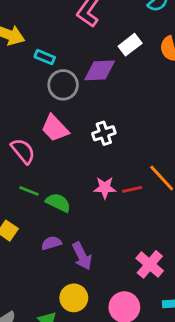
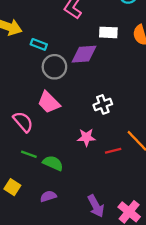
white rectangle: (130, 45) -> (108, 32), turned 42
white cross: (104, 133) -> (103, 104), moved
pink star: (105, 188) -> (86, 137), moved
purple arrow: (82, 256) -> (96, 206), moved

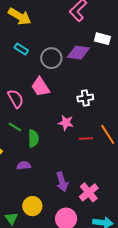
cyan rectangle: (39, 44) -> (21, 49), moved
green semicircle: (53, 163) -> (33, 138), turned 54

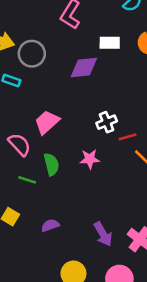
gray circle: (51, 58) -> (32, 54), moved
pink trapezoid: (40, 87) -> (47, 122), turned 95
green semicircle: (33, 138) -> (51, 164), moved
red line: (86, 139) -> (128, 137), moved

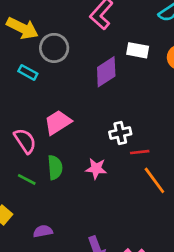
purple diamond: (84, 68) -> (106, 72), turned -36

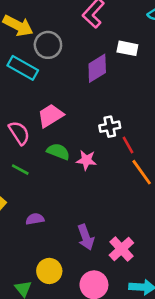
cyan rectangle: (28, 72) -> (23, 68), size x1.6
red line: (140, 152) -> (128, 145), turned 66
green semicircle: (55, 167) -> (58, 152), moved, turned -65

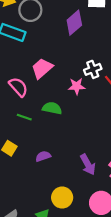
green semicircle: (58, 152) -> (52, 108), moved
pink star: (86, 160) -> (77, 86), moved

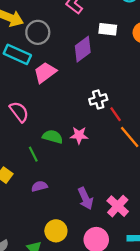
pink trapezoid: (42, 68) -> (45, 72), moved
pink star: (77, 86) -> (79, 135), moved
green line: (24, 117) -> (33, 154), moved, turned 40

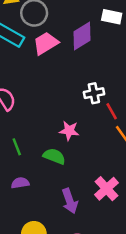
pink trapezoid: (45, 72) -> (46, 43), moved
green semicircle: (53, 137) -> (54, 156), moved
pink cross: (118, 206) -> (106, 189), moved

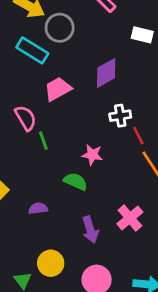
purple diamond: (82, 36) -> (106, 73), moved
pink trapezoid: (46, 43) -> (58, 89), moved
green line: (17, 147) -> (43, 141), moved

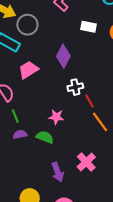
purple diamond: (106, 73) -> (63, 56), turned -30
green line: (43, 141) -> (15, 116), moved
purple semicircle: (38, 208) -> (20, 134), moved

